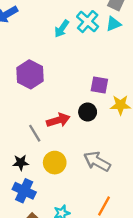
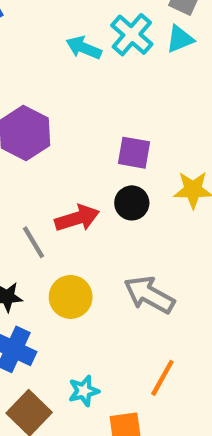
cyan arrow: (62, 29) -> (84, 48), turned 78
purple square: (99, 85) -> (134, 153), moved

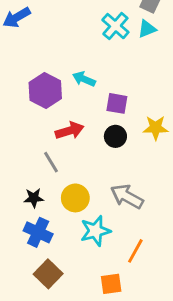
cyan arrow: (84, 48) -> (84, 79), moved
red arrow: (77, 218) -> (70, 131), moved
cyan star: (84, 391) -> (95, 231), moved, size x1.5

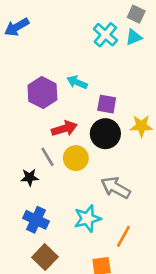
black circle: (115, 136) -> (105, 134), size x1.5
black star: (34, 198) -> (30, 177), moved
yellow circle: (75, 198) -> (76, 158), moved

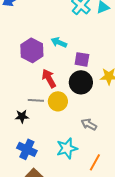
red arrow: (64, 129) -> (49, 78), turned -102
gray line: (48, 157) -> (36, 100), turned -56
gray arrow: (116, 188) -> (89, 124), size x0.7

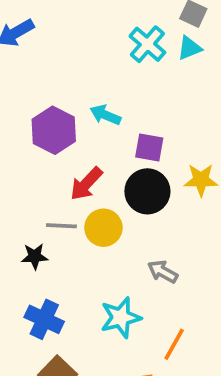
red arrow: (49, 78) -> (86, 184), turned -108

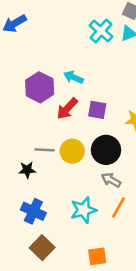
purple square: (149, 147) -> (97, 110), moved
red arrow: (86, 184) -> (67, 109), moved
black circle: (147, 191) -> (106, 150), moved
orange line: (174, 344) -> (119, 207), moved

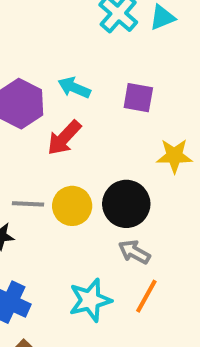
purple square: (97, 110) -> (138, 98), moved

